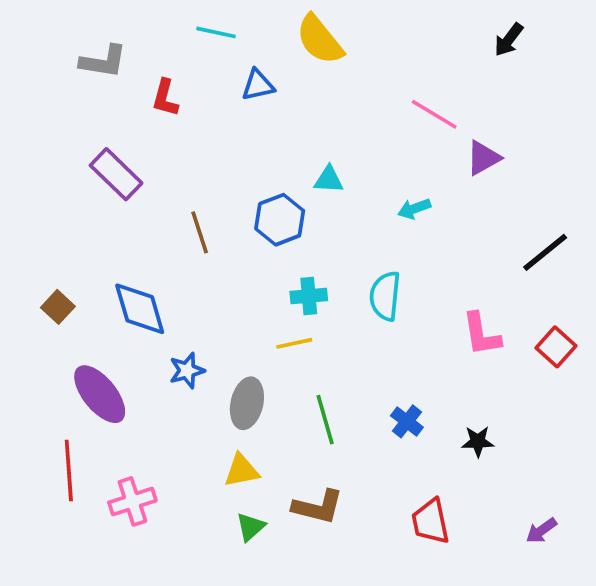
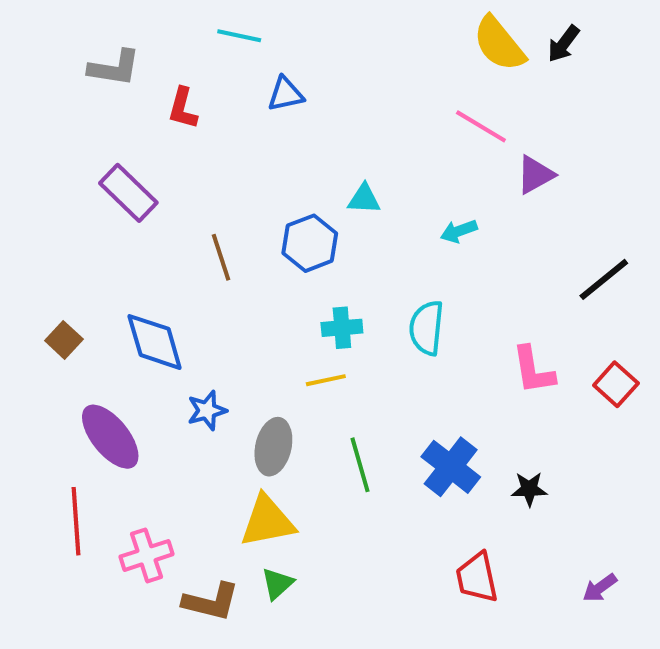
yellow semicircle: (320, 40) -> (499, 44), moved
blue cross: (407, 421) -> (451, 467), size x1.6
yellow triangle: (241, 471) -> (267, 521), size x1.4
brown L-shape: (318, 507) -> (211, 602), moved

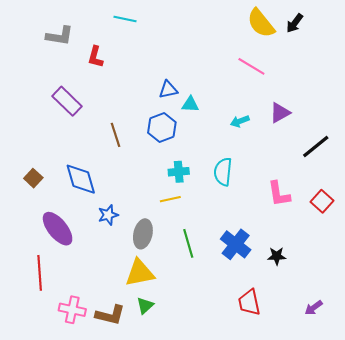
blue triangle: (285, 94) -> (168, 90), moved
purple triangle: (535, 175) -> (280, 113), moved
pink cross: (146, 555) -> (72, 310), moved, turned 30

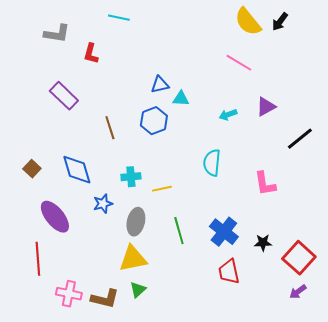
cyan cross: (179, 172) -> (131, 177), moved
red square: (322, 201) -> (299, 258), moved, size x1.5
red trapezoid: (249, 302) -> (229, 272), moved

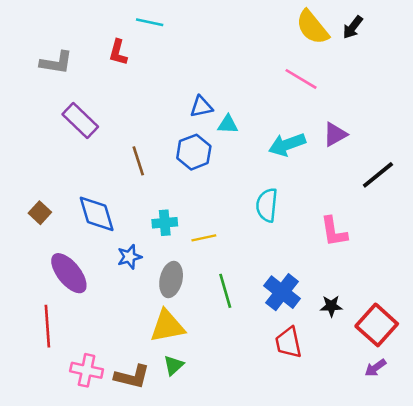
gray L-shape: (57, 34) -> (56, 63), moved
red L-shape: (91, 54) -> (118, 52), moved
cyan arrow: (228, 115) -> (287, 145), size x1.6

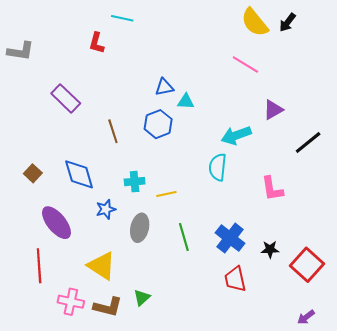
gray L-shape: (56, 63) -> (21, 51), moved
cyan arrow: (287, 145) -> (236, 135), moved
yellow triangle: (167, 326) -> (102, 266), moved, turned 44
purple arrow: (375, 368) -> (306, 317), moved

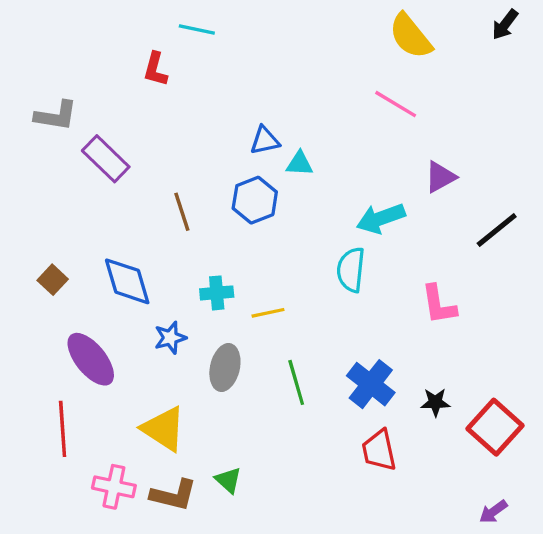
black arrow: (288, 22) -> (505, 24), moved
gray L-shape: (21, 51) -> (56, 116), moved
green triangle: (142, 298) -> (228, 480), turned -36

